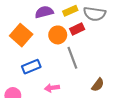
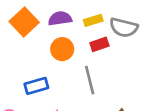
orange square: (21, 35) -> (24, 22), moved
orange circle: (58, 35) -> (62, 49), moved

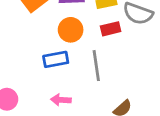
blue rectangle: (36, 86) -> (56, 59), moved

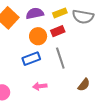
red rectangle: (111, 29) -> (58, 31), moved

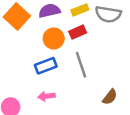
pink arrow: (40, 86) -> (46, 96), moved

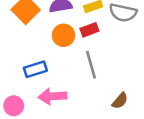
blue rectangle: (46, 66) -> (35, 69), moved
pink arrow: (46, 96) -> (53, 96), size x1.5

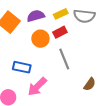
blue rectangle: (35, 69) -> (22, 67), turned 36
pink arrow: (53, 96) -> (37, 87), turned -35

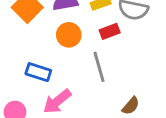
red rectangle: (60, 32) -> (110, 31), moved

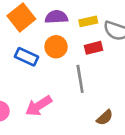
blue rectangle: (38, 72) -> (27, 57), moved

